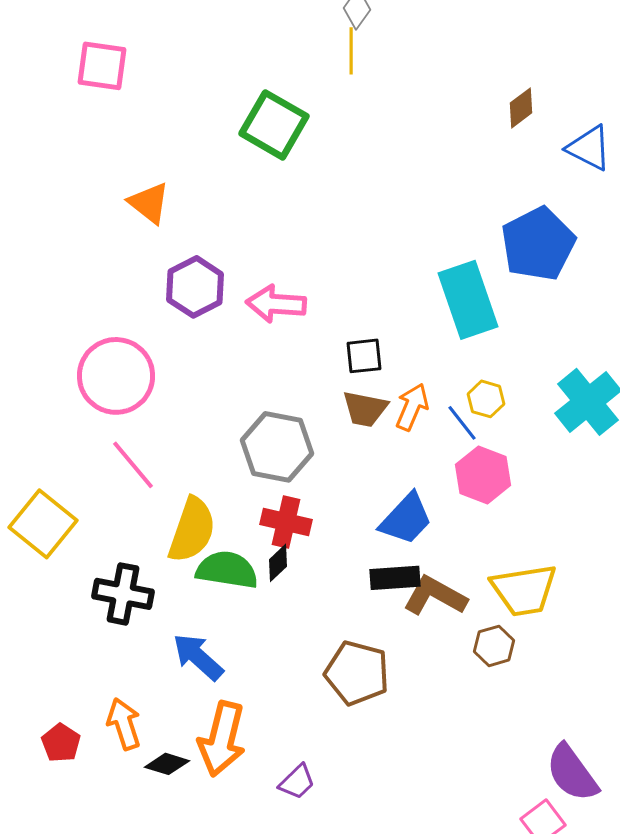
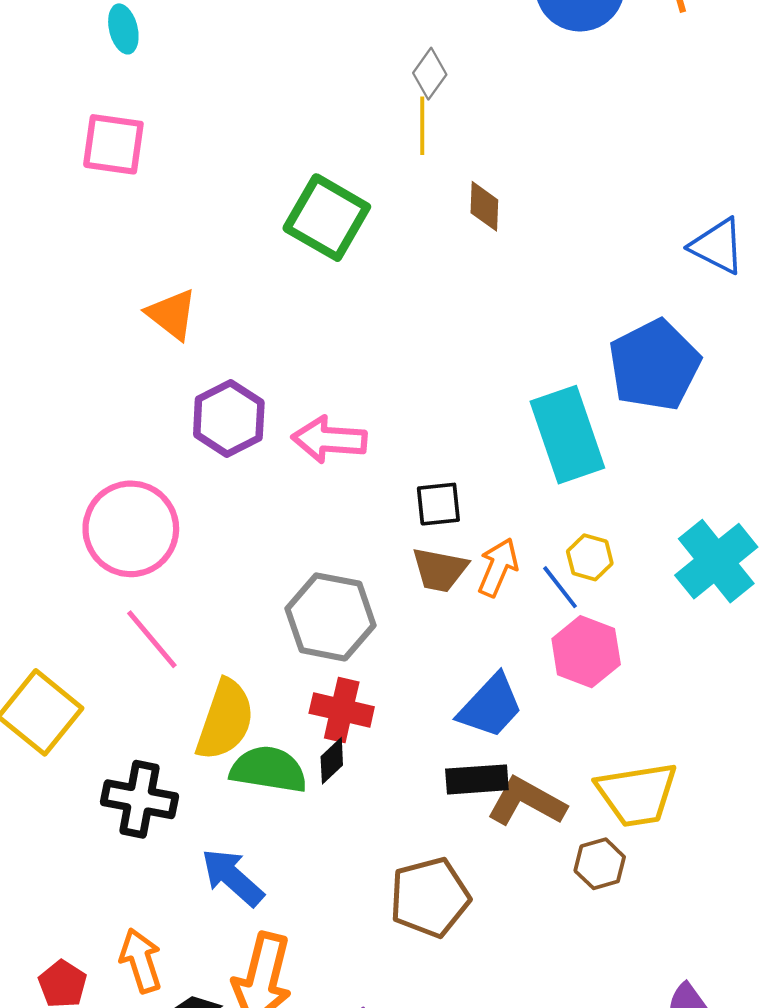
brown diamond: (521, 108) -> (484, 206), moved, turned -51
brown pentagon: (357, 673) -> (430, 897), turned -30

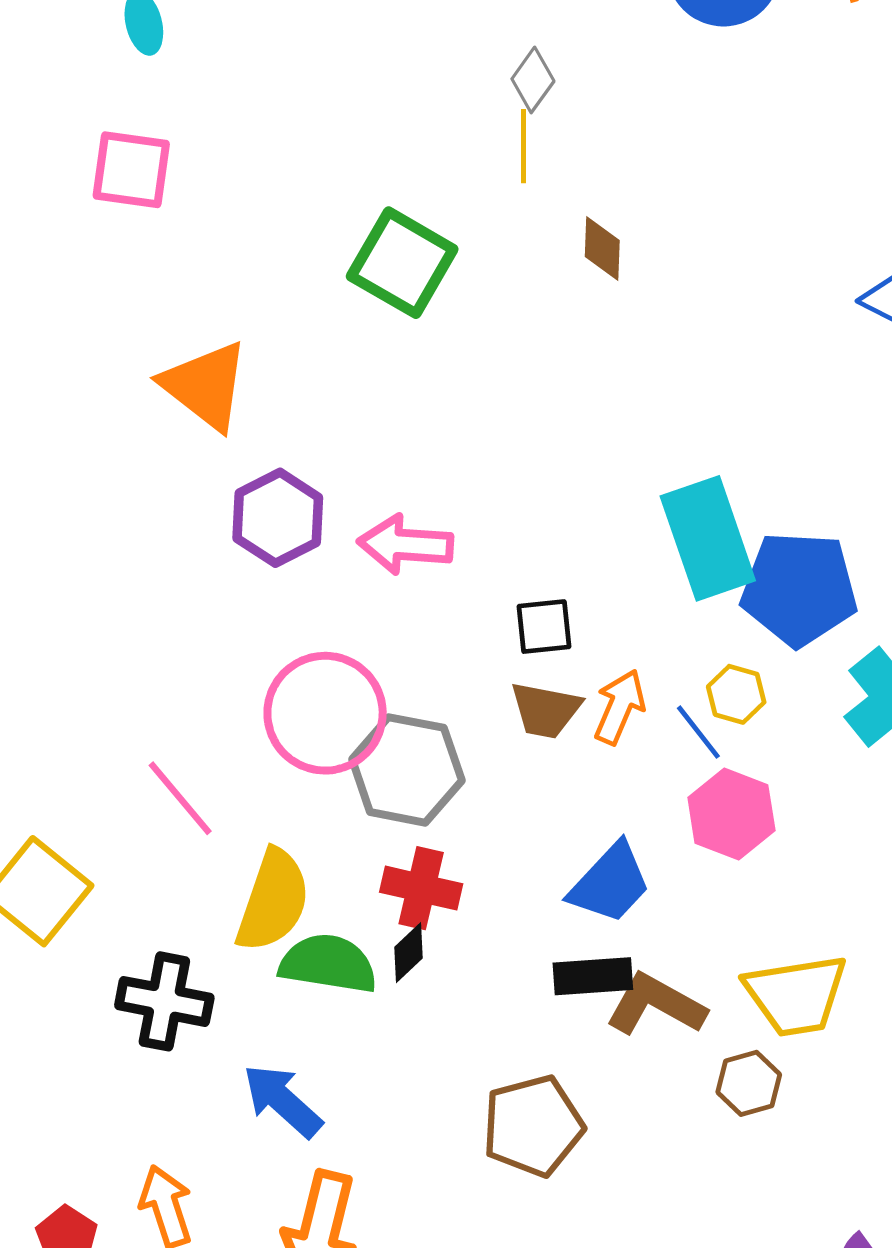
orange triangle: (172, 314) -> (205, 386), size x1.4
blue pentagon: (654, 365) -> (799, 589), moved, turned 30
pink circle: (131, 529) -> (325, 713), moved

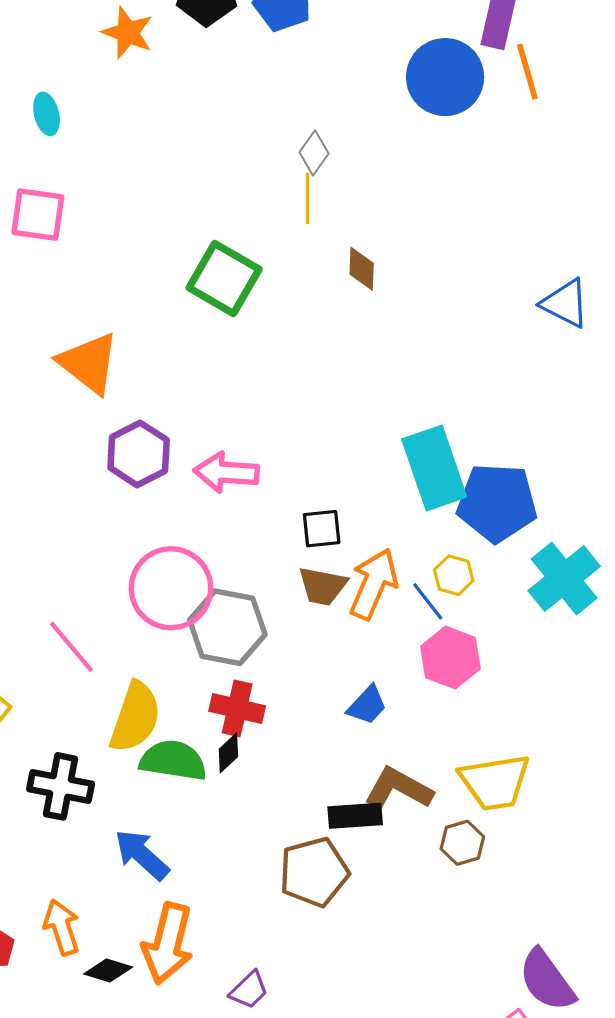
orange arrow: (620, 707) -> (374, 584), size x1.4
blue trapezoid: (610, 883) -> (367, 705), size x0.7
black rectangle: (593, 976) -> (355, 816), moved

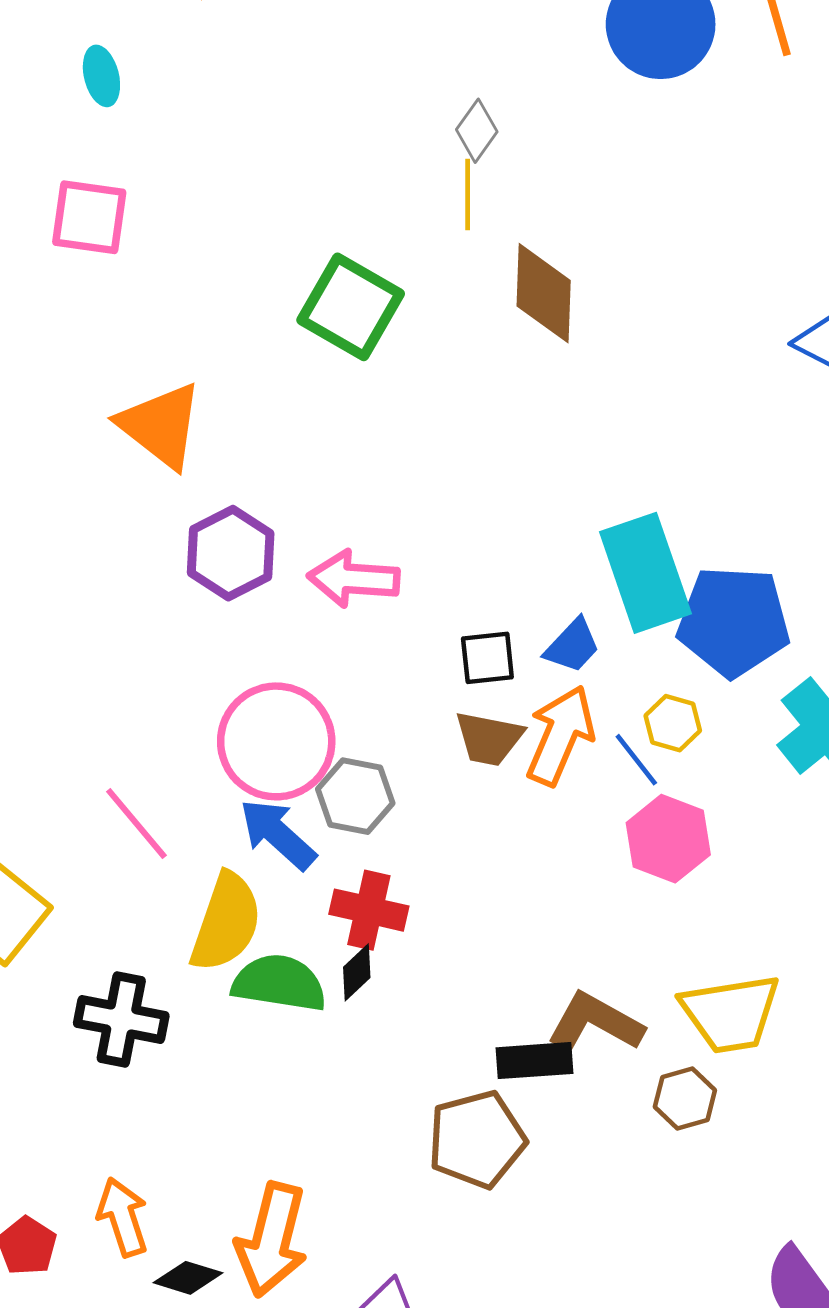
brown diamond: (362, 269) -> (544, 293), size x1.6
gray hexagon: (227, 627) -> (355, 796), size x0.7
blue trapezoid: (367, 705) -> (572, 646), moved
blue arrow: (142, 855) -> (278, 834), moved

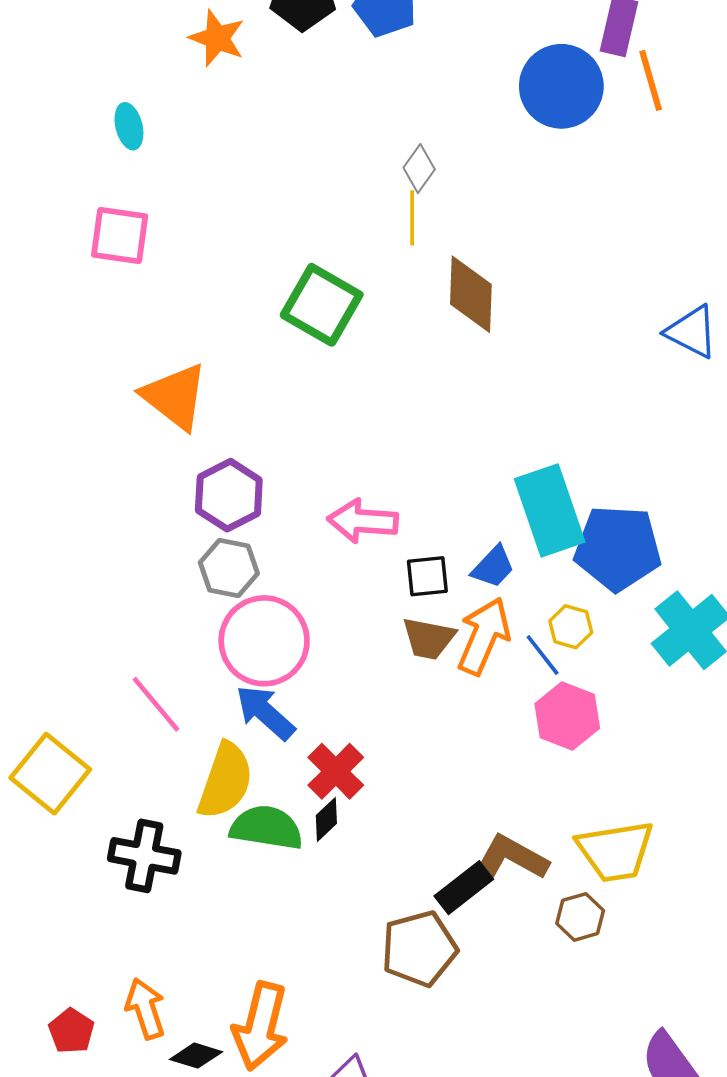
pink arrow: (354, 579) -> (363, 521), moved
gray hexagon: (355, 796) -> (229, 568), moved
red cross: (369, 910) -> (336, 771), turned 32
black rectangle: (535, 1061) -> (464, 888), turned -34

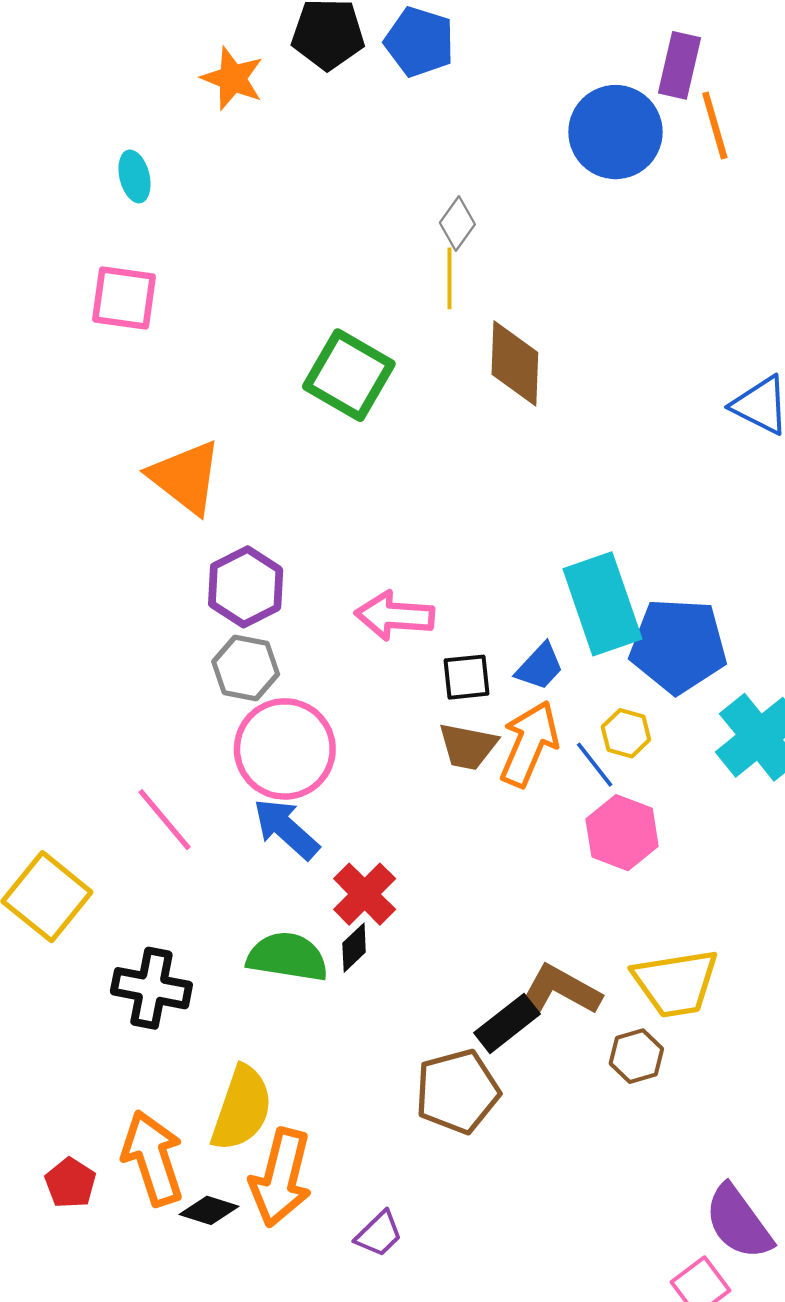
yellow semicircle: (225, 781) -> (242, 1108), moved
orange arrow: (145, 1009) -> (153, 1158), size x1.4

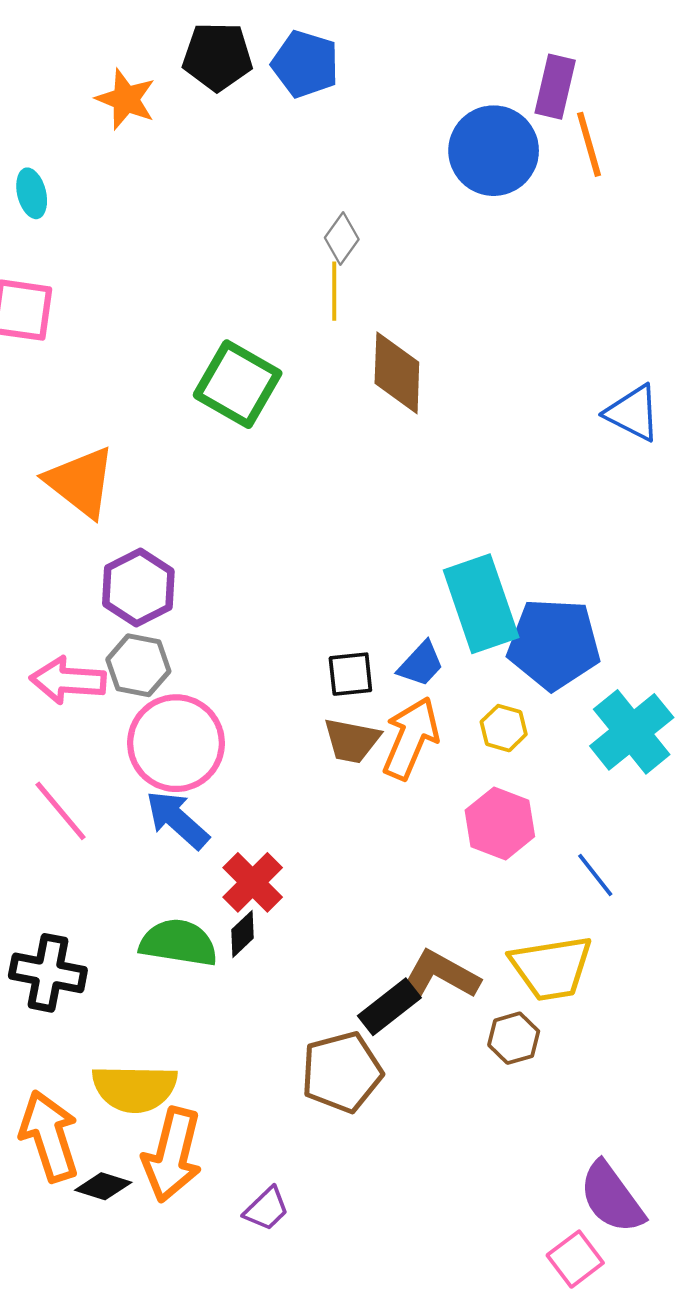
pink arrow: (395, 616) -> (68, 680), moved
blue line: (595, 765) -> (595, 875), moved
yellow semicircle: (242, 1108) -> (135, 1088), turned 72

